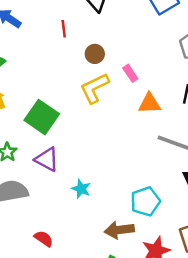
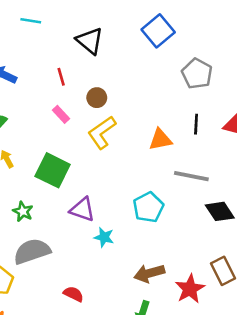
pink rectangle: (130, 73) -> (61, 114), moved
purple triangle: (47, 159) -> (82, 209), moved
cyan pentagon: (145, 201) -> (148, 207), moved

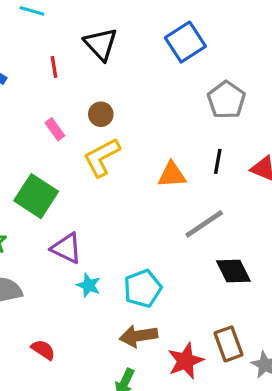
red line: (61, 77) -> (54, 67), moved
gray line: (191, 176) -> (204, 224), turned -52
cyan pentagon: (148, 207) -> (143, 288), moved

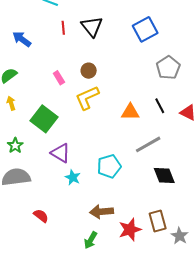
red line: (54, 67) -> (63, 28), moved
black line: (218, 161) -> (160, 106), turned -42
cyan pentagon: (143, 288) -> (109, 166), moved

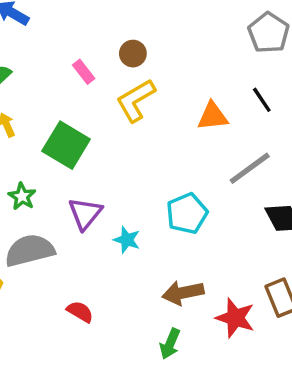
purple triangle: (61, 153) -> (85, 213), moved, turned 45
red star: (130, 230) -> (235, 318), turned -30

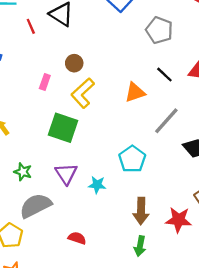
pink rectangle: (84, 72) -> (45, 82), turned 70
green square: (66, 145) -> (63, 128), moved
brown arrow: (183, 293) -> (141, 211), turned -65

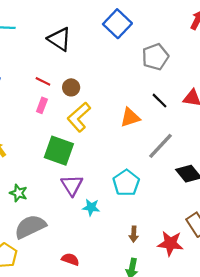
red line: (31, 26) -> (43, 81), moved, turned -42
gray pentagon: (159, 30) -> (155, 57), turned 30
purple triangle: (66, 174) -> (72, 185), moved
brown arrow: (141, 211) -> (134, 234), size x0.6

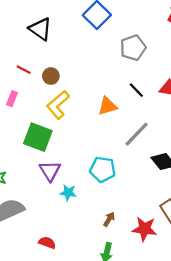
pink rectangle: (42, 105) -> (12, 99), moved
cyan pentagon: (126, 183) -> (103, 169), turned -30
brown arrow: (134, 234) -> (109, 219), turned -152

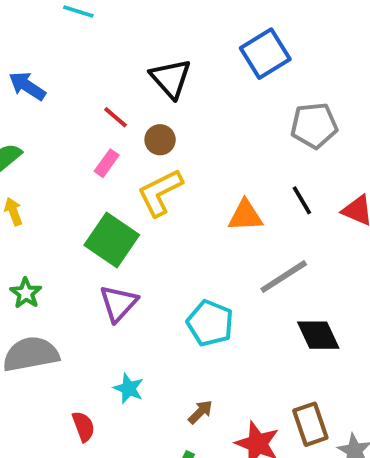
black triangle: (40, 29) -> (171, 78), moved
pink rectangle: (12, 99) -> (107, 163), moved
cyan star: (68, 193) -> (129, 388), moved
red semicircle: (47, 243) -> (83, 426), turned 35

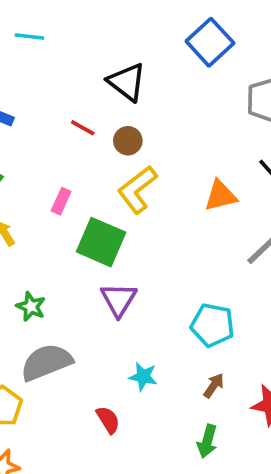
pink rectangle: (107, 163) -> (61, 201), moved
cyan pentagon: (210, 323) -> (213, 325), moved

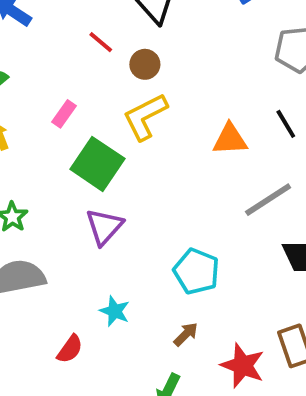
red semicircle: (108, 420) -> (70, 349), turned 56

